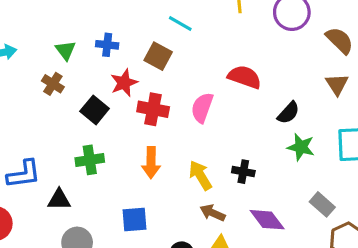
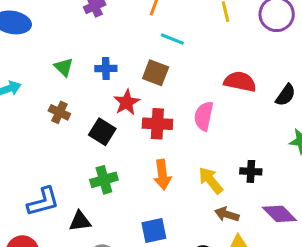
green triangle: (66, 50) -> (64, 67), moved
black semicircle: (288, 113) -> (286, 95), moved

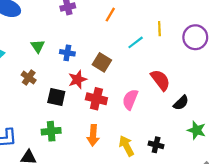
cyan line: (172, 39) -> (136, 42), moved, turned -70
red semicircle: (240, 82) -> (160, 80), turned 30
black semicircle: (286, 95) -> (181, 103), moved
black square: (102, 132) -> (56, 97), turned -30

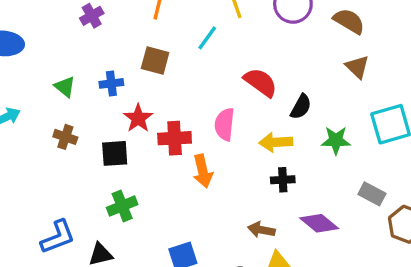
brown square: (102, 62) -> (155, 60), moved
orange arrow: (93, 135) -> (203, 171), moved
yellow arrow: (126, 146) -> (276, 142), moved, turned -48

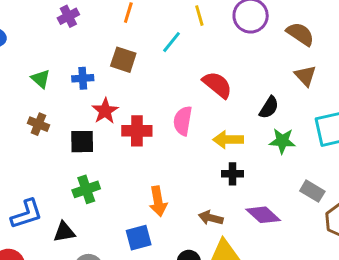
black semicircle: (301, 107) -> (269, 107), moved
orange arrow: (203, 171) -> (158, 201), moved

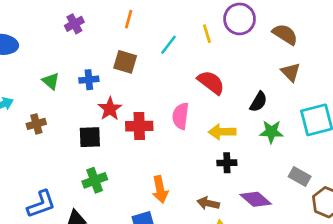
yellow line: (199, 16) -> (207, 34), moved
brown cross: (38, 124) -> (36, 124), moved, turned -36

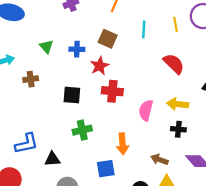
cyan line: (168, 45) -> (144, 29), turned -42
red star: (110, 109) -> (100, 66), moved
pink semicircle: (181, 116) -> (146, 110), moved
green cross: (95, 180) -> (82, 130), moved

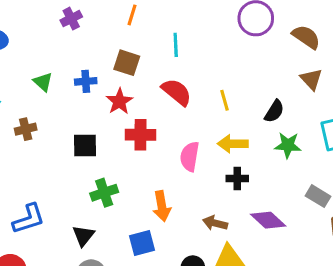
yellow line: (175, 24) -> (225, 100), moved
red semicircle: (174, 64) -> (177, 92), moved
black triangle: (52, 159) -> (83, 236), moved, turned -42

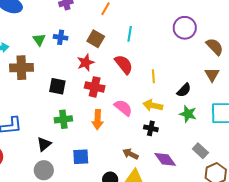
blue cross: (86, 81) -> (61, 37), moved
brown cross: (26, 129) -> (21, 68), size x1.6
pink semicircle: (190, 157) -> (123, 108), turned 108
orange arrow: (162, 206) -> (98, 120), moved

